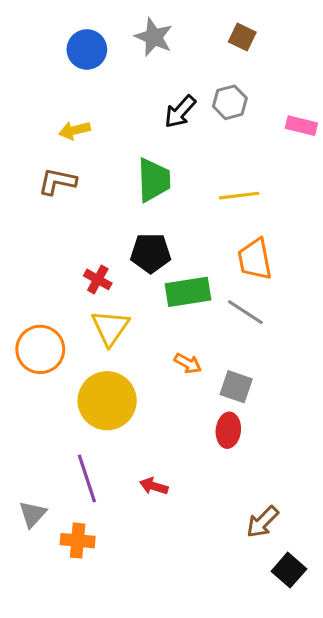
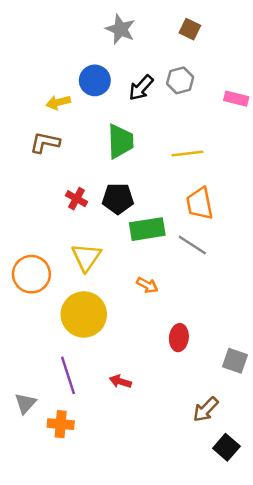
blue circle: (87, 49) -> (95, 80), moved
red cross: (98, 279) -> (77, 199), moved
gray square: (236, 387) -> (235, 361), moved

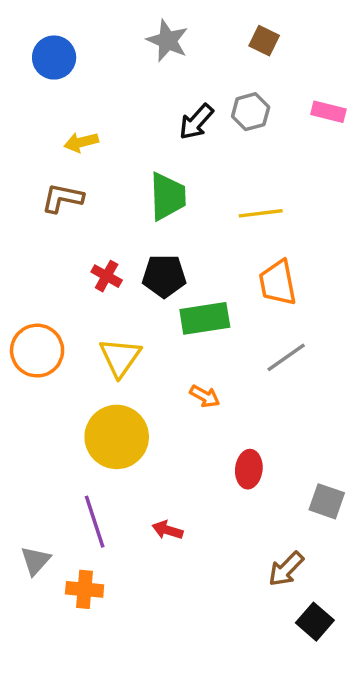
blue circle: (95, 80) -> (54, 58), moved
pink rectangle: (236, 99) -> (328, 112), moved
gray line: (192, 245) -> (286, 357), moved, turned -68
orange circle: (31, 274) -> (37, 351), moved

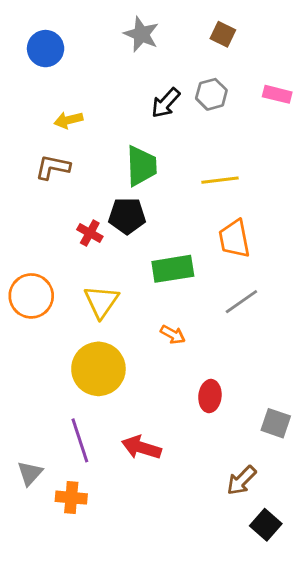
black pentagon: (164, 276) -> (127, 216), moved
red arrow: (168, 530) -> (141, 448), size x1.5

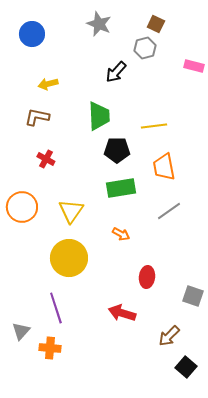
gray hexagon: (211, 94) -> (145, 48), moved
black pentagon: (127, 216) -> (117, 150), moved
red cross: (90, 233) -> (46, 159), moved
red arrow: (141, 448) -> (122, 313), moved

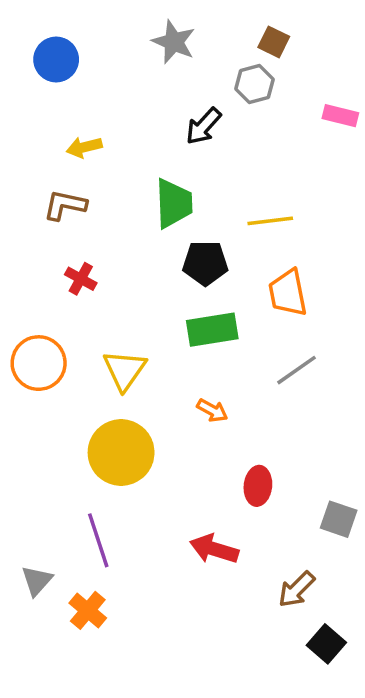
orange cross: (50, 348) -> (88, 610), turned 35

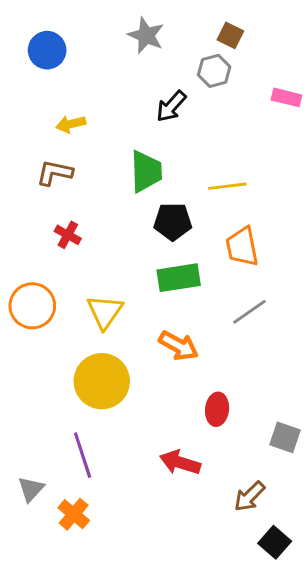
orange arrow: (212, 410) -> (179, 346), size x1.5

